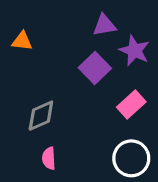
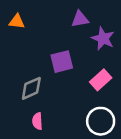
orange triangle: (22, 41) -> (17, 21), moved
purple square: (95, 68) -> (62, 62), moved, turned 30

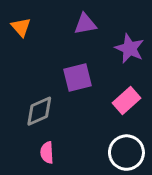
purple triangle: (80, 19) -> (85, 24), moved
orange triangle: (17, 21) -> (21, 27), turned 42

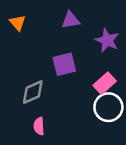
white circle: (126, 153) -> (108, 107), moved

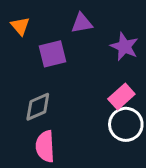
purple square: (64, 64) -> (52, 54), moved
pink semicircle: (39, 126) -> (45, 146), size x1.5

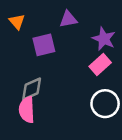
pink rectangle: (121, 96) -> (100, 64), moved
pink semicircle: (45, 146) -> (27, 110), moved

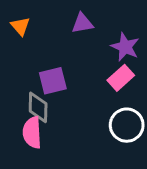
purple square: (44, 45) -> (53, 81), moved
gray diamond: (32, 89) -> (38, 107), turned -65

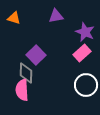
orange triangle: (20, 26) -> (14, 18), turned -32
purple square: (53, 81) -> (36, 55), turned -30

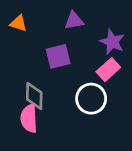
purple square: (36, 55) -> (58, 56), moved, turned 30
white circle: (86, 85) -> (91, 99), moved

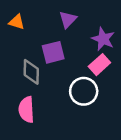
purple triangle: (74, 21) -> (68, 19), turned -36
gray diamond: (34, 96) -> (31, 72), moved

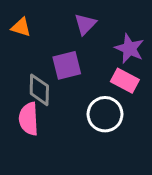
pink rectangle: (99, 65) -> (125, 81), turned 70
pink semicircle: (26, 110) -> (29, 119), moved

